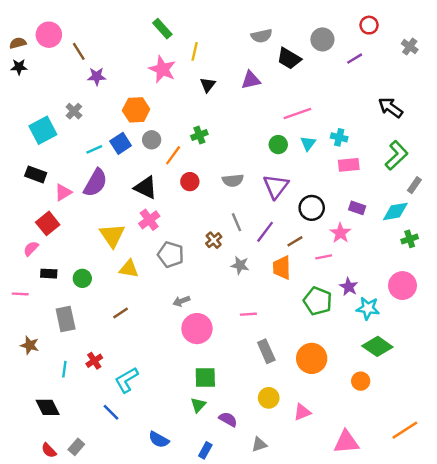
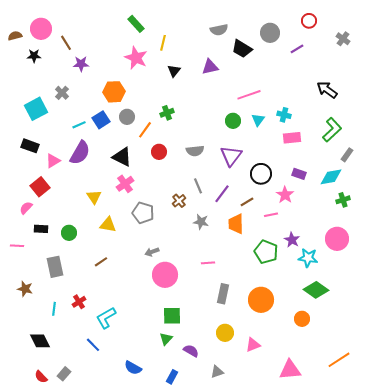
black star: (19, 67) -> (34, 56), moved
yellow triangle: (112, 235) -> (94, 197), size x0.7
gray rectangle: (266, 351) -> (223, 294), turned 36

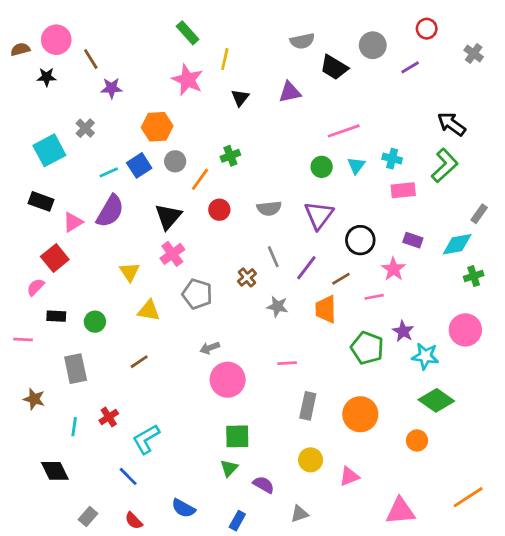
green L-shape: (332, 130) -> (445, 165), moved
black triangle: (122, 157) -> (168, 217), turned 45
red semicircle: (41, 377) -> (134, 521), moved

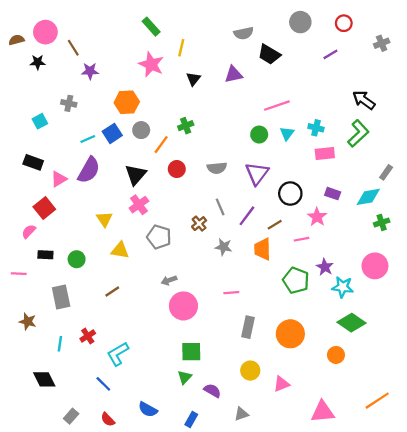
gray circle: (373, 45) -> (300, 22), moved
gray cross: (474, 54) -> (382, 43), turned 32
gray cross: (85, 128) -> (69, 103), turned -32
cyan square: (49, 150) -> (40, 121), size x0.6

